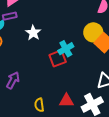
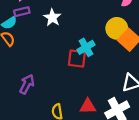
white star: (33, 33) -> (52, 18), moved
red square: (58, 58) -> (77, 59), turned 30

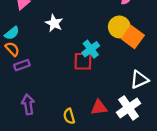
purple rectangle: (22, 12) -> (22, 65), moved
purple arrow: (27, 84) -> (28, 104), moved, turned -30

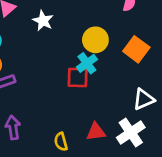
white star: (54, 23) -> (43, 21), moved
yellow circle: (119, 27) -> (95, 40), moved

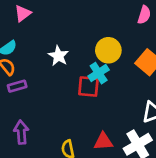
white star: (43, 21) -> (58, 56), moved

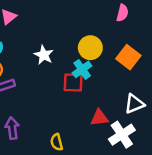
red triangle: (103, 141) -> (99, 118), moved

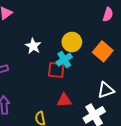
pink semicircle: (122, 13) -> (108, 14), moved
red triangle: (99, 118) -> (64, 100), moved

